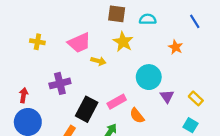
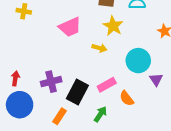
yellow cross: (37, 42) -> (24, 11), moved
yellow arrow: (98, 61) -> (99, 48), moved
purple cross: (60, 83) -> (51, 82), moved

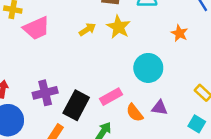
pink trapezoid: (70, 27) -> (36, 28), moved
yellow arrow: (99, 48) -> (87, 29), moved, turned -48
purple triangle: (156, 79) -> (159, 108), moved, turned -48

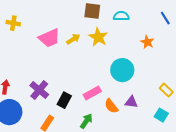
pink trapezoid: (36, 28) -> (49, 38), moved
purple cross: (45, 93) -> (39, 90), turned -36
black rectangle: (76, 105) -> (64, 100), size x0.7

